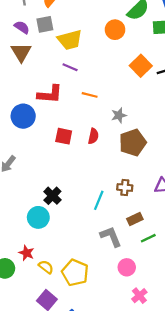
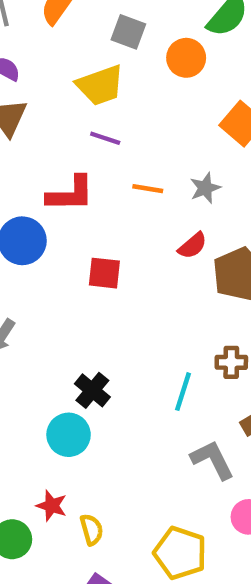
gray square: (45, 24) -> (128, 32), moved, turned 36
gray star: (119, 115) -> (205, 188), moved
red semicircle: (93, 136) -> (193, 246), moved, turned 42
yellow semicircle: (46, 267) -> (92, 530), turned 42
yellow pentagon: (75, 273) -> (180, 553), moved

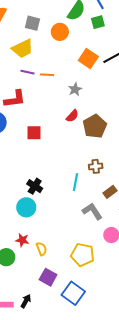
orange line: (148, 189) -> (47, 75), moved

